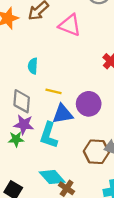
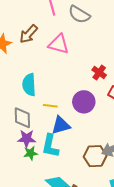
cyan semicircle: (33, 66) -> (29, 85), size x1.5
purple circle: (89, 104) -> (84, 102), moved
green star: (16, 139) -> (31, 153), moved

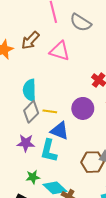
gray diamond: (22, 118) -> (31, 112), moved, turned 45
blue triangle: (61, 125) -> (60, 131), turned 36
green star: (31, 153) -> (33, 177), moved

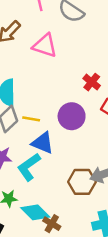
cyan L-shape: (49, 151) -> (29, 167), turned 40

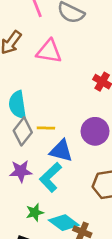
purple circle: (72, 116) -> (95, 131), moved

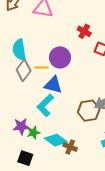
purple circle: (95, 131) -> (60, 57), moved
purple star: (21, 171) -> (21, 126), moved

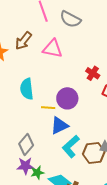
gray diamond: (24, 70) -> (26, 145), moved
blue triangle: (53, 85) -> (59, 126), turned -42
cyan L-shape: (45, 105) -> (71, 147), moved

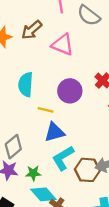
purple circle: (67, 98) -> (70, 91), moved
green star: (37, 173) -> (33, 173), moved

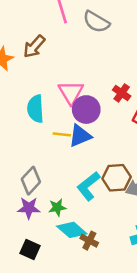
pink triangle: (63, 45) -> (71, 92), moved, turned 45
blue triangle: (54, 132) -> (80, 136), moved
brown hexagon: (87, 170) -> (117, 178), moved

